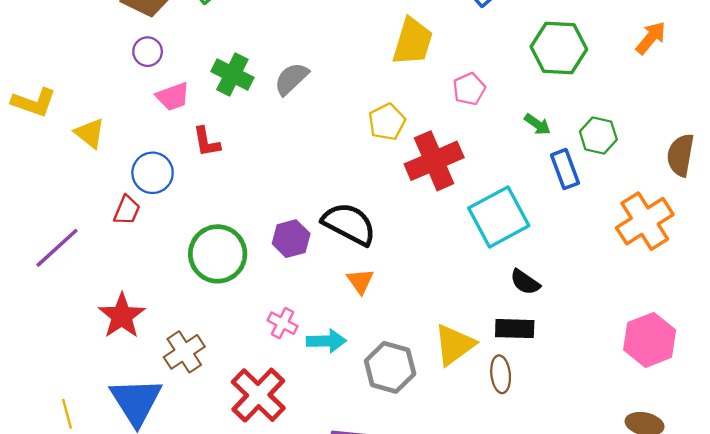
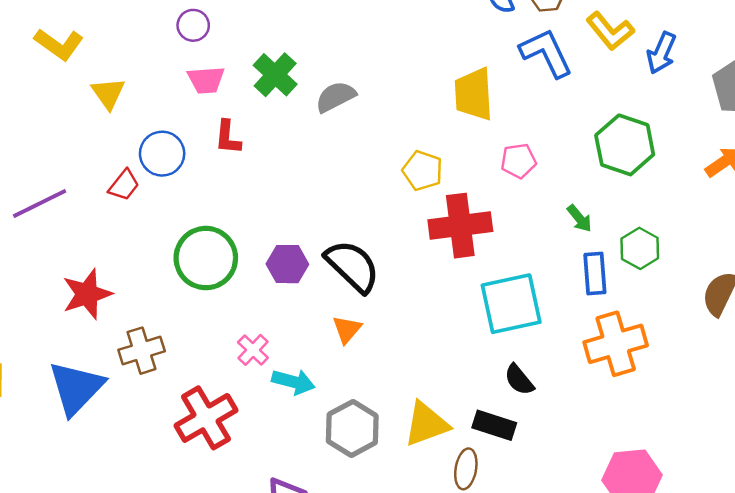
yellow trapezoid: (413, 41) -> (474, 94), turned 144
yellow pentagon: (387, 122) -> (423, 171), turned 30
orange cross: (645, 221) -> (616, 344), moved

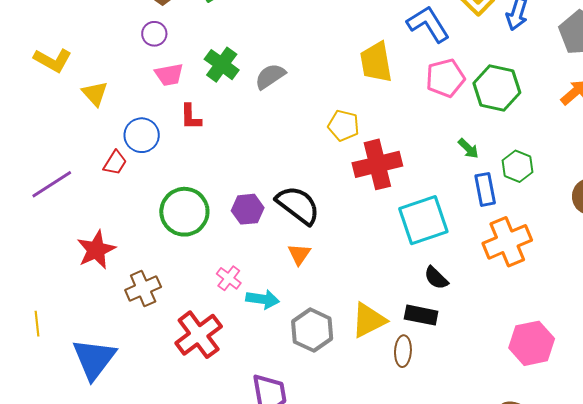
pink pentagon: (519, 161) -> (445, 78), moved, size x1.4
blue triangle: (76, 388) -> (94, 359), moved

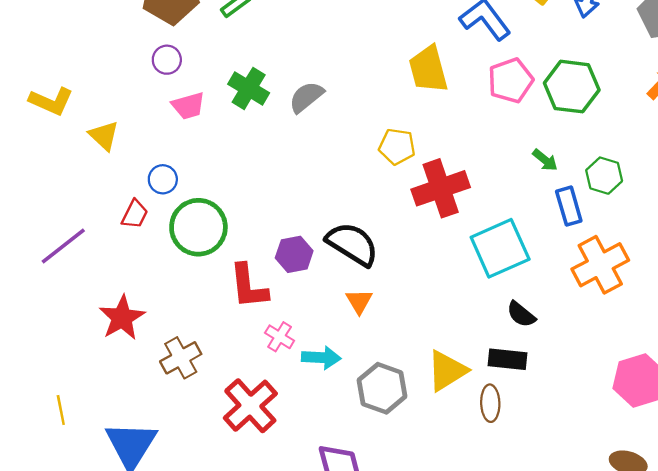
red L-shape: (191, 117) -> (248, 286), moved, size x1.5
blue circle: (142, 135) -> (163, 179), size x0.7
green circle: (184, 212) -> (198, 227), moved

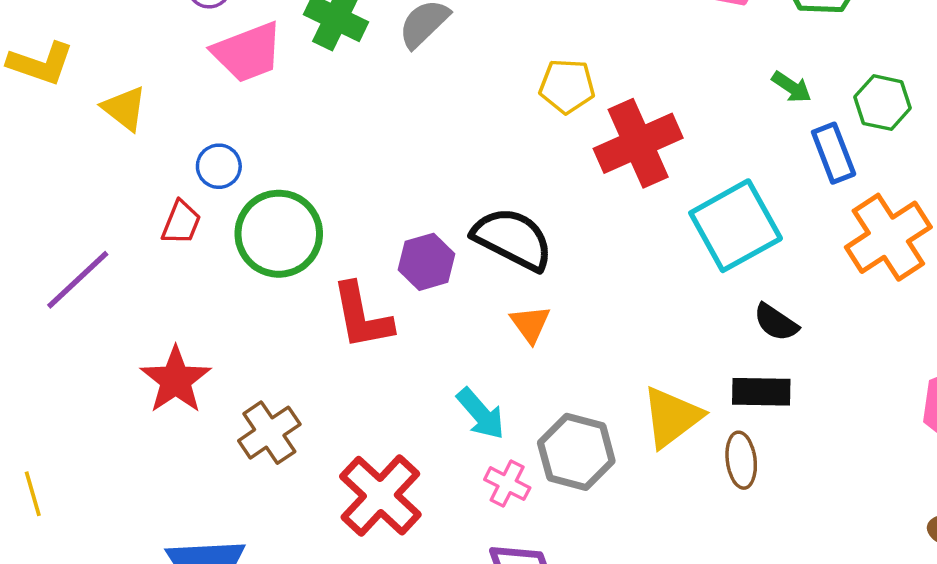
pink trapezoid: (188, 106) -> (248, 52), size x1.4
pink cross: (280, 337) -> (507, 484), moved
cyan arrow: (321, 358) -> (481, 414), turned 51
yellow line: (61, 410) -> (33, 494), moved

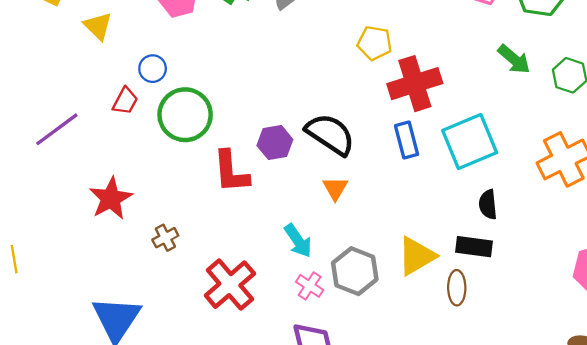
green arrow: (792, 87) -> (514, 59), size x1.4
blue rectangle: (834, 153) -> (407, 140), moved
black semicircle: (776, 322) -> (488, 204), turned 44
brown cross: (269, 433) -> (165, 238), size x0.7

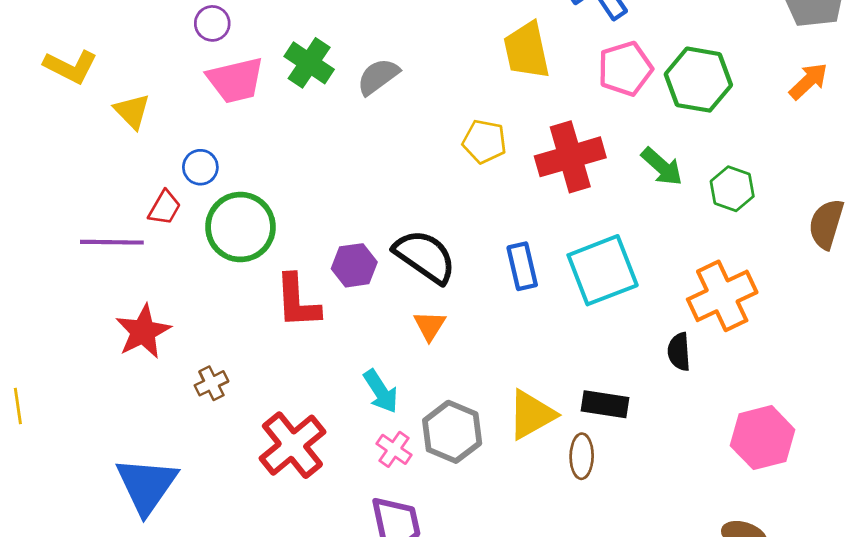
red cross: (415, 84) -> (570, 157), moved
purple line: (57, 129) -> (112, 242), moved, turned 36
black semicircle: (488, 204) -> (679, 352), moved

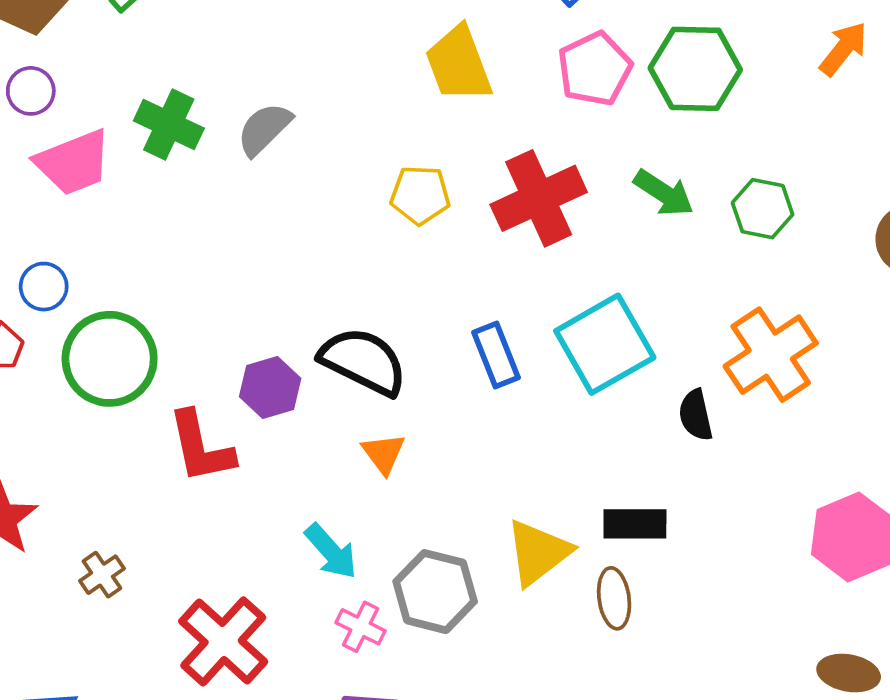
black semicircle: (679, 352) -> (696, 415), moved

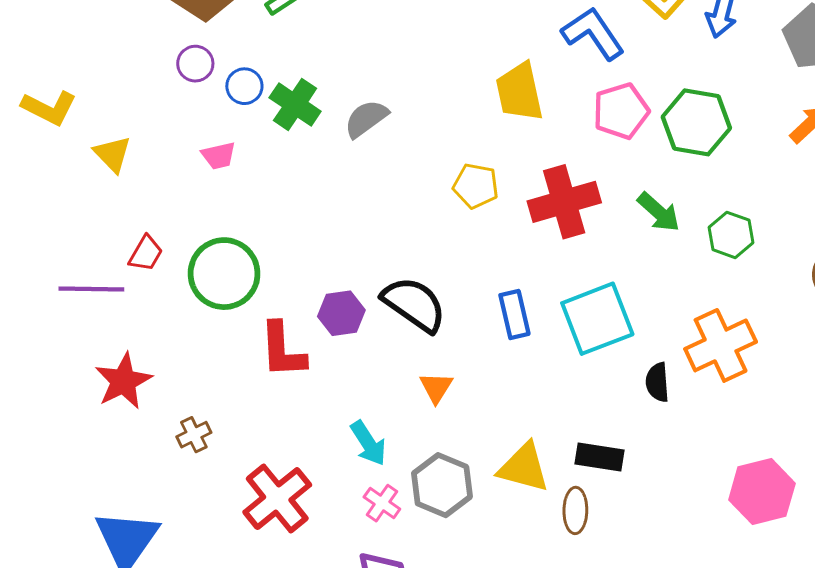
pink trapezoid: (73, 163) -> (219, 156), moved, size x0.6
blue circle: (44, 287) -> (244, 86), moved
orange triangle: (384, 453) -> (436, 388), moved
yellow triangle: (538, 552) -> (524, 467), turned 44

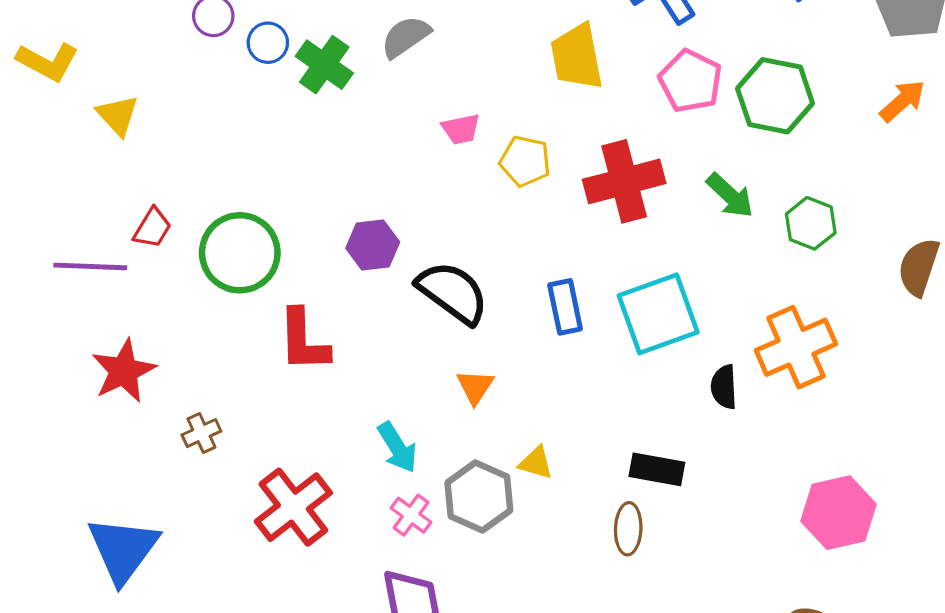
pink pentagon: (621, 111) -> (690, 81), turned -30
gray semicircle: (366, 119) -> (406, 37), moved
pink trapezoid: (219, 156) -> (461, 129), moved
purple hexagon: (341, 313) -> (373, 245), moved
yellow triangle: (524, 467) -> (536, 463), moved, size x0.6

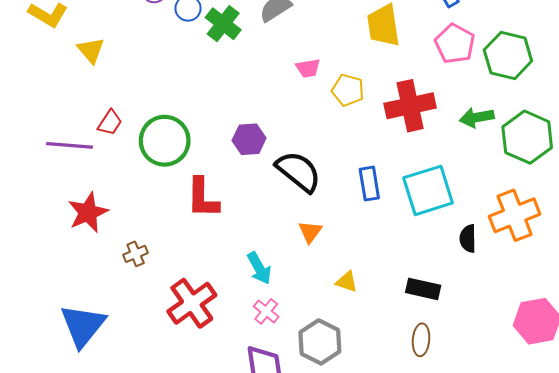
green arrow: (730, 196) -> (477, 117), turned 124
green hexagon: (811, 223) -> (527, 137), size x1.6
gray hexagon: (479, 497) -> (320, 342), moved
brown ellipse: (628, 529) -> (421, 340), moved

